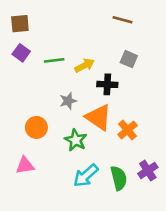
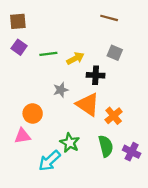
green star: (76, 140) -> (70, 143), moved
pink triangle: (25, 165) -> (22, 136), moved
purple cross: (148, 170) -> (132, 152), turned -30
cyan arrow: (86, 176) -> (49, 161), moved
green semicircle: (119, 178) -> (106, 146), moved

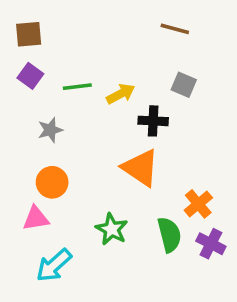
gray star: (61, 90) -> (50, 130), moved
orange cross: (114, 116) -> (198, 204), moved
cyan arrow: (49, 161) -> (54, 265), moved

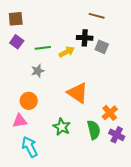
black cross: (153, 121) -> (85, 38), moved
gray star: (50, 130) -> (38, 71), moved
cyan arrow: (54, 265) -> (30, 147), turned 105

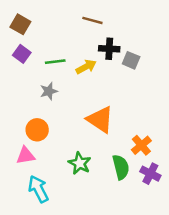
brown line: (97, 16) -> (92, 20), moved
brown square: (16, 19) -> (20, 24), turned 35

